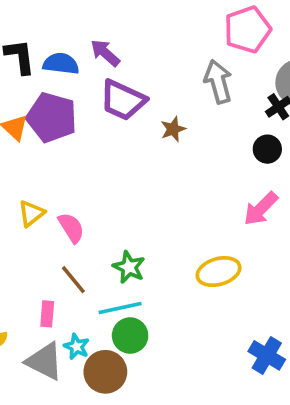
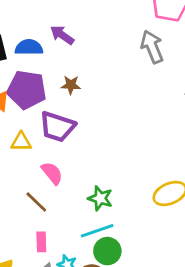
purple trapezoid: (123, 100) -> (57, 127), moved
brown star: (173, 129) -> (71, 85), moved, turned 30
yellow triangle: (31, 213) -> (21, 142), moved, turned 45
brown line: (73, 280) -> (36, 202), moved

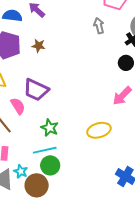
gray arrow: (152, 47) -> (99, 26), size x0.7
purple trapezoid: (57, 127) -> (36, 90), moved

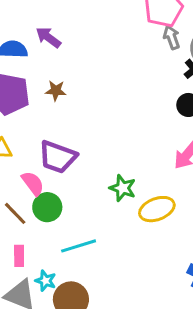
gray arrow: (99, 26) -> (172, 37), moved
green star: (50, 128) -> (123, 188), moved
green circle: (50, 165) -> (47, 207), moved

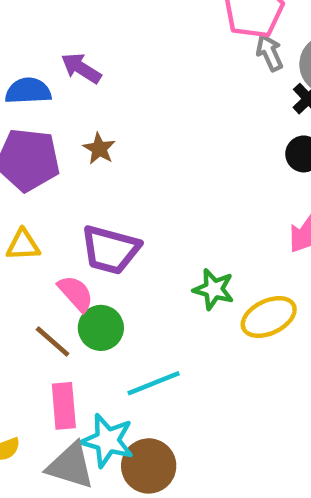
brown star: (56, 91) -> (99, 149), turned 30
pink rectangle: (19, 256) -> (64, 406), size x1.4
cyan star: (45, 281) -> (107, 441), size x1.6

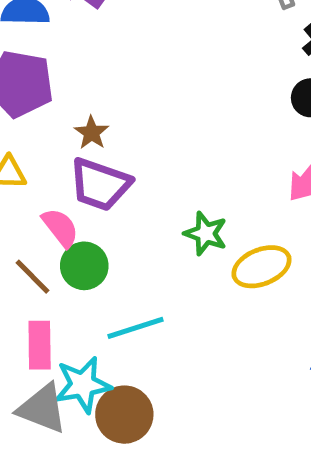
brown star: (99, 149) -> (92, 133), moved
cyan star: (107, 441) -> (83, 385), turned -30

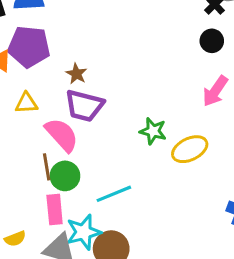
pink semicircle: (60, 228) -> (62, 135), size x1.4
green circle: (84, 266) -> (65, 176), moved
brown line: (32, 277) -> (47, 167), turned 40

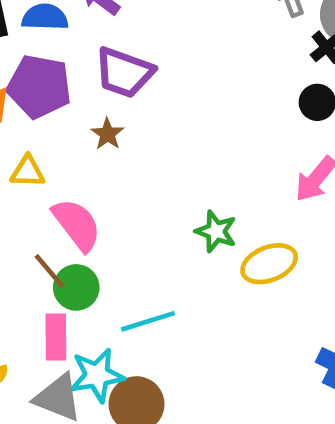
purple trapezoid: (84, 106) -> (124, 73), moved
brown line: (47, 167) -> (50, 271), turned -36

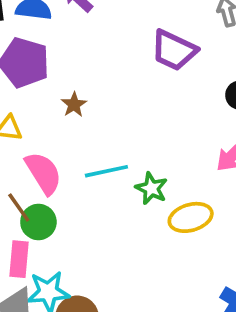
purple trapezoid: (124, 73) -> (174, 50), moved
cyan line: (148, 321) -> (106, 171), moved

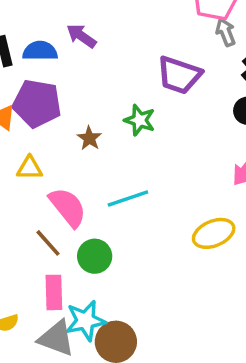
green star: (151, 188) -> (140, 120), moved
green circle: (38, 222) -> (95, 256), moved

